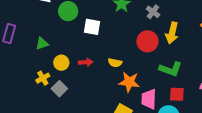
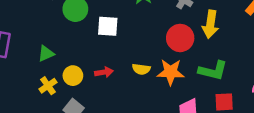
yellow cross: (43, 78) -> (48, 86), moved
orange star: (129, 82) -> (171, 72), moved

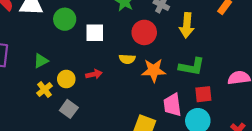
red circle: (180, 38) -> (144, 32), moved
yellow semicircle: (141, 69) -> (127, 59), moved

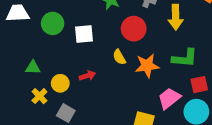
yellow semicircle: (127, 59) -> (119, 57), turned 63
green triangle: (41, 61) -> (33, 68), turned 35
pink trapezoid: (172, 105) -> (169, 98), turned 65

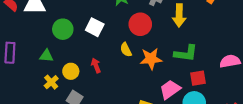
green circle: (53, 23) -> (63, 29), moved
white square: (84, 34) -> (95, 27), turned 30
red arrow: (87, 76) -> (96, 65), turned -96

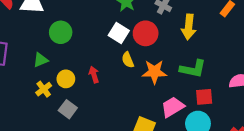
white square: (95, 27) -> (119, 33), moved
green triangle: (46, 56) -> (41, 60), turned -32

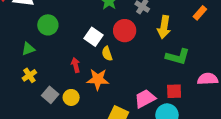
white square: (119, 33) -> (94, 37), moved
green L-shape: (193, 69) -> (178, 57), moved
orange star: (154, 72) -> (98, 79), moved
yellow circle: (66, 79) -> (71, 97), moved

